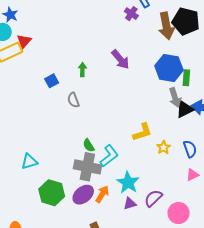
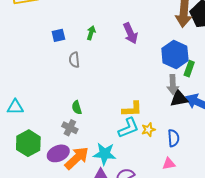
cyan L-shape: (109, 156) -> (128, 128), moved
gray cross: (87, 167) -> (70, 128), size x0.6
cyan star: (128, 183) -> (105, 154), turned 30
orange arrow: (102, 194) -> (77, 158), size x1.5

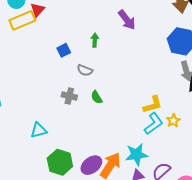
purple arrow: (130, 33) -> (127, 20), moved
gray semicircle: (74, 60) -> (85, 70), turned -49
green semicircle: (77, 108) -> (97, 97), moved
gray cross: (70, 128) -> (69, 96), moved

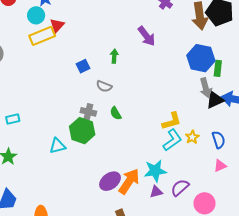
green hexagon: (60, 162) -> (82, 131), moved

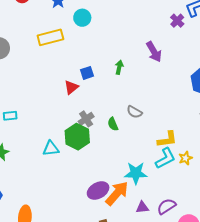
cyan circle: (36, 15) -> (82, 18), moved
red triangle: (57, 25) -> (71, 87), moved
gray semicircle: (104, 86) -> (134, 112), moved
gray cross: (88, 112) -> (86, 119), turned 35
cyan star: (155, 171) -> (136, 173), moved

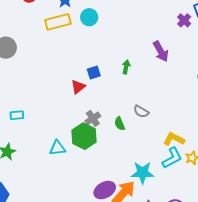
yellow rectangle: (50, 37) -> (58, 22), moved
yellow L-shape: (167, 139) -> (174, 139), turned -145

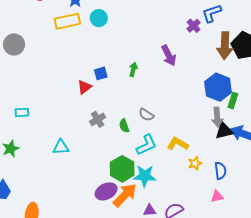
green hexagon: (84, 136) -> (122, 169), moved
cyan L-shape: (172, 158) -> (146, 145), moved

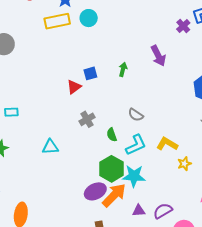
green semicircle: (124, 126) -> (112, 135), moved

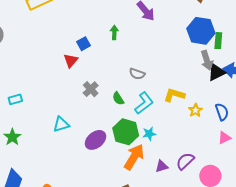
cyan star: (134, 176) -> (149, 134), size x0.6
purple ellipse: (95, 191) -> (96, 140), moved

